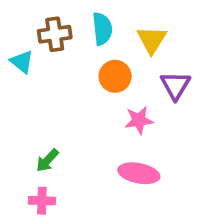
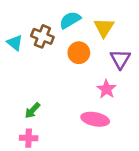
cyan semicircle: (102, 29) -> (70, 20), turned -115
brown cross: (55, 34) -> (42, 36), moved, turned 30
pink star: (139, 120) -> (106, 89), moved, turned -30

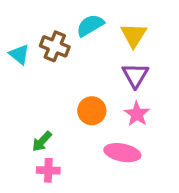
orange circle: (79, 53) -> (92, 111), moved
purple triangle: (120, 59) -> (135, 75), moved
pink cross: (29, 138) -> (48, 170), moved

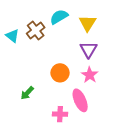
brown cross: (55, 46) -> (36, 31), turned 30
pink ellipse: (122, 153) -> (80, 100), turned 55
pink cross: (48, 170) -> (60, 114), moved

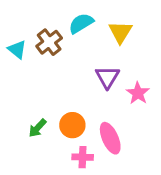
purple triangle: (89, 50) -> (107, 77), moved
orange circle: (60, 73) -> (72, 125), moved
pink star: (90, 75) -> (138, 93), moved

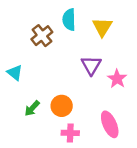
cyan semicircle: (81, 23) -> (69, 20), turned -60
cyan triangle: (17, 49) -> (15, 73), moved
pink ellipse: (110, 138) -> (110, 124), moved

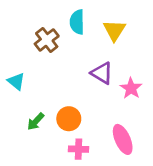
purple triangle: (91, 65) -> (102, 73), turned -30

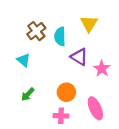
cyan semicircle: (77, 22) -> (60, 36), moved
cyan triangle: (16, 81) -> (23, 60), moved
orange circle: (69, 119) -> (66, 92), moved

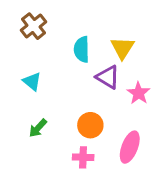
yellow triangle: (89, 24) -> (122, 48), moved
brown cross: (36, 31) -> (33, 26), moved
pink ellipse: (95, 108) -> (130, 147), turned 45

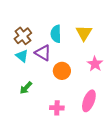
brown cross: (33, 26) -> (23, 36), moved
purple triangle: (108, 77) -> (43, 53), moved
orange circle: (90, 125) -> (62, 71), moved

